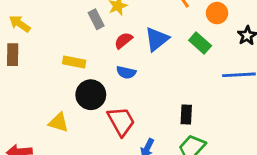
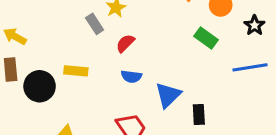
blue triangle: (157, 39) -> (168, 95), moved
black circle: (91, 95) -> (40, 86), moved

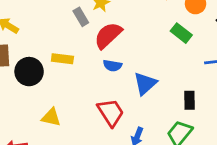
red semicircle: (125, 43) -> (108, 35), size x1.6
black rectangle: (199, 114) -> (190, 100), moved

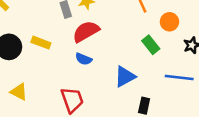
blue triangle: (145, 84) -> (125, 76), moved

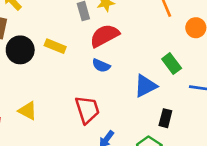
green rectangle: (151, 45) -> (172, 64), moved
yellow triangle: (19, 92) -> (28, 111), moved

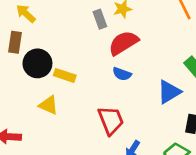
yellow rectangle: (55, 46) -> (65, 75), moved
yellow triangle: (28, 111) -> (49, 105), moved

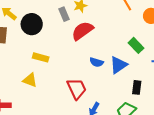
black circle: (37, 63) -> (32, 24), moved
blue semicircle: (122, 74) -> (97, 62), moved

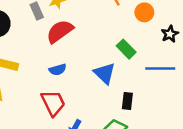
blue semicircle: (97, 62) -> (58, 70), moved, turned -32
blue triangle: (118, 65) -> (105, 73), turned -42

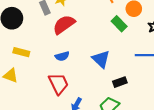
green rectangle: (126, 49) -> (119, 24), moved
black rectangle: (127, 101) -> (120, 82), turned 64

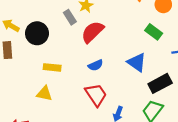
green rectangle: (119, 24) -> (154, 32), moved
black rectangle: (120, 82) -> (160, 83), size x1.5

